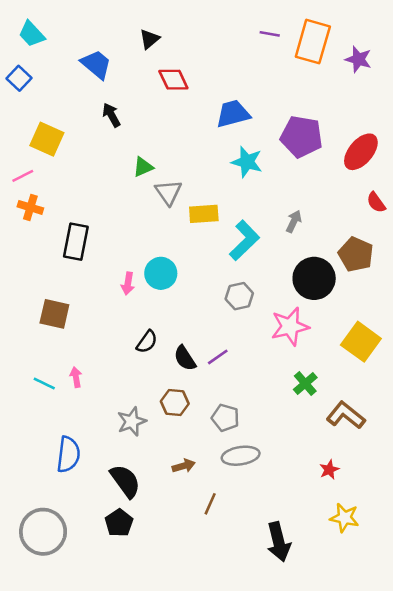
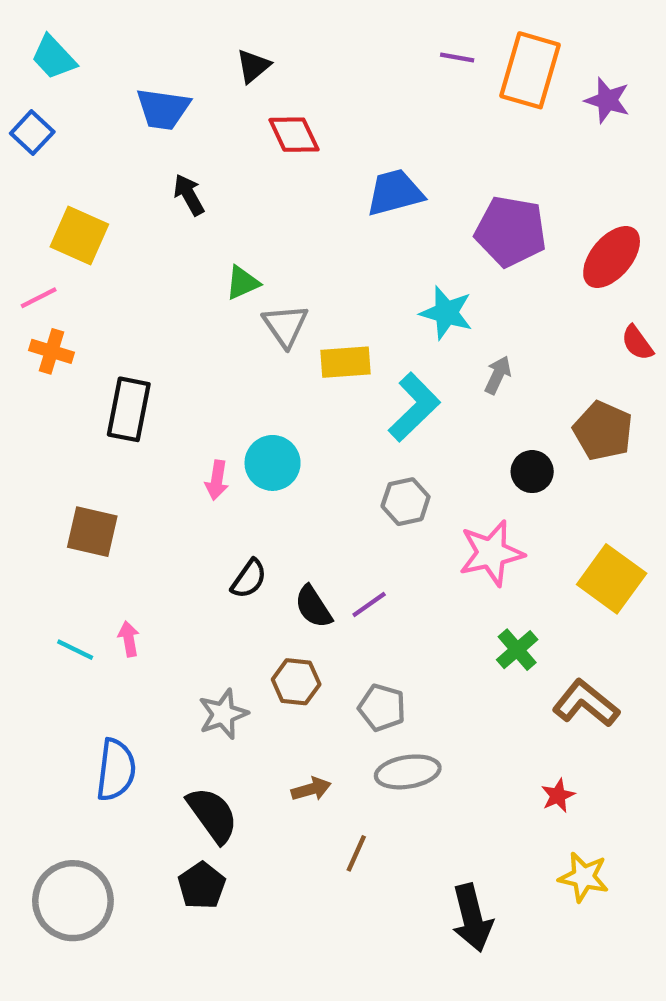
blue trapezoid: (96, 64) -> (163, 109), turned 148
cyan star: (247, 162) -> (446, 313), moved
black circle: (314, 278) -> (532, 472), size x0.6

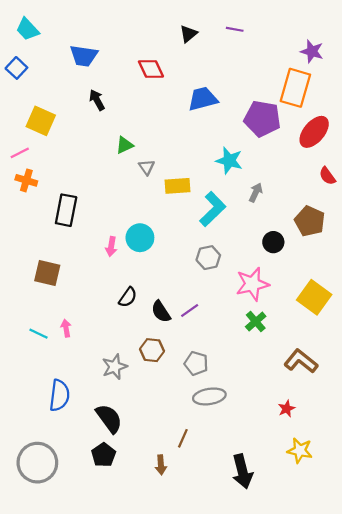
black triangle: (253, 66) -> (188, 34), moved
orange rectangle: (530, 70) -> (295, 88), moved
gray triangle: (285, 326) -> (147, 167), size x0.7
green cross: (517, 650) -> (256, 321), moved
brown arrow: (311, 789) -> (161, 465), moved, turned 102

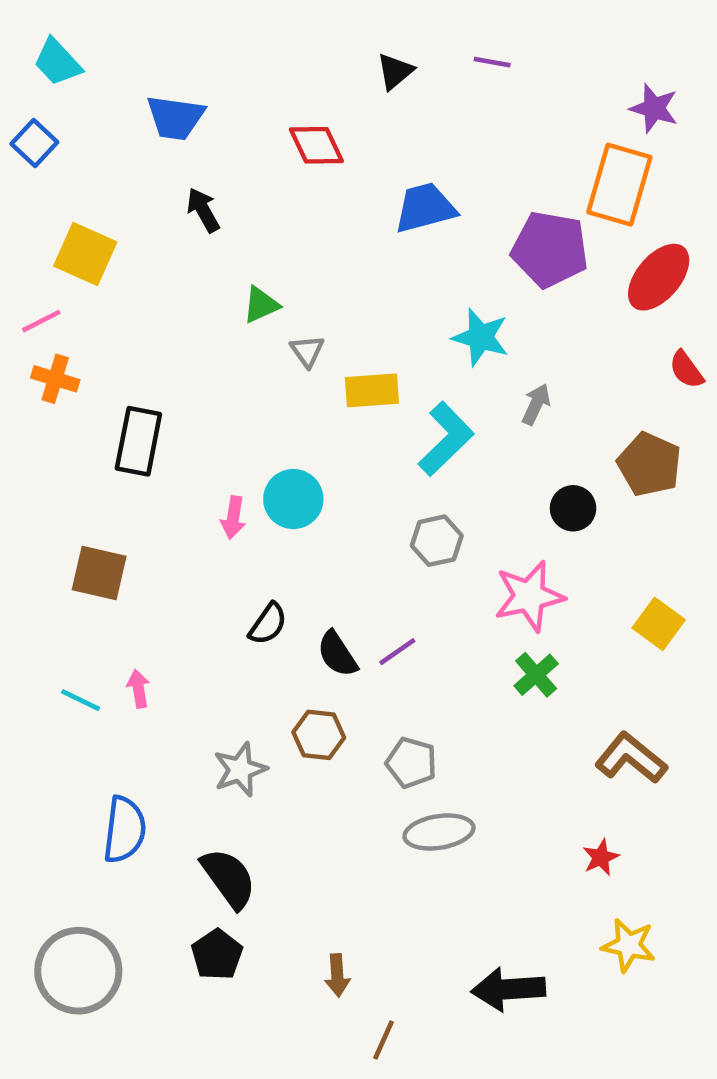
yellow square: (314, 297) -> (659, 624), size x0.7
brown line: (183, 438) -> (383, 1040), moved
black arrow: (242, 471) -> (508, 989), turned 100

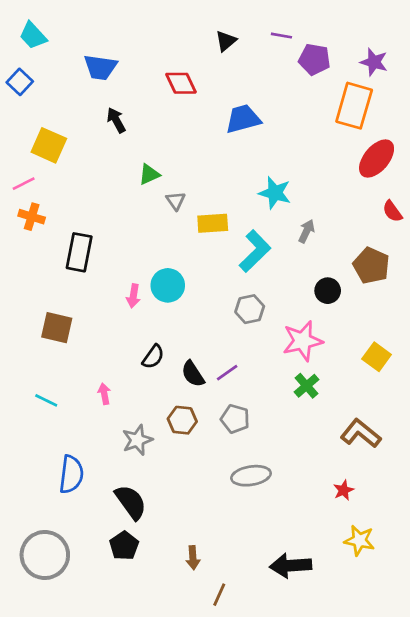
purple pentagon: (550, 249) -> (314, 59), moved, size x0.7
pink arrow: (138, 689) -> (104, 394), moved
gray pentagon: (411, 763) -> (235, 419), moved

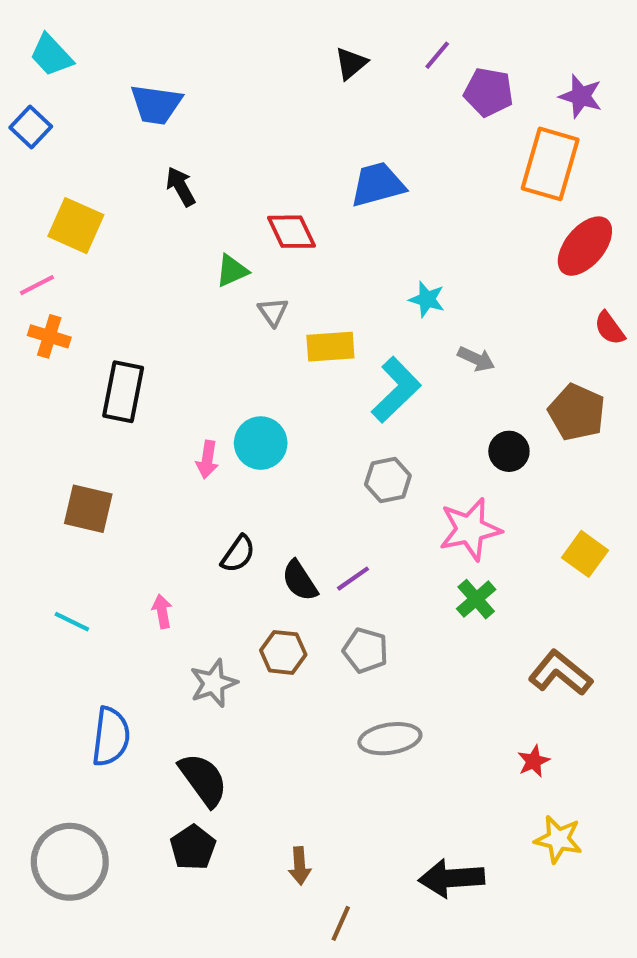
purple line: (281, 36) -> (437, 55), turned -60
red diamond: (181, 83) -> (291, 232), moved
cyan star: (275, 193) -> (427, 299), size x0.7
gray arrow: (307, 231) -> (476, 359), turned 90

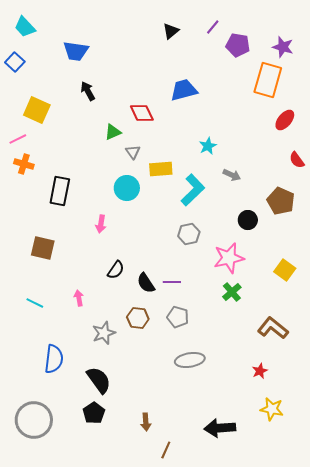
red ellipse: (585, 246) -> (285, 120), size x0.7
cyan star: (427, 299) -> (208, 146), turned 30
cyan circle: (261, 443) -> (127, 188), moved
purple line: (353, 579) -> (172, 282), turned 36

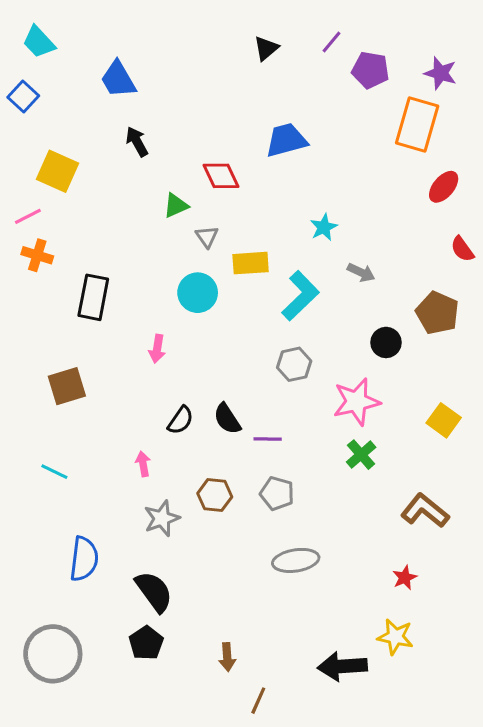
blue trapezoid: (76, 51) -> (118, 79), turned 52
brown square: (43, 248) -> (67, 386), turned -30
black semicircle: (146, 283) -> (227, 419), moved
pink arrow: (79, 298) -> (143, 464), moved
yellow star: (272, 409) -> (395, 637), moved

